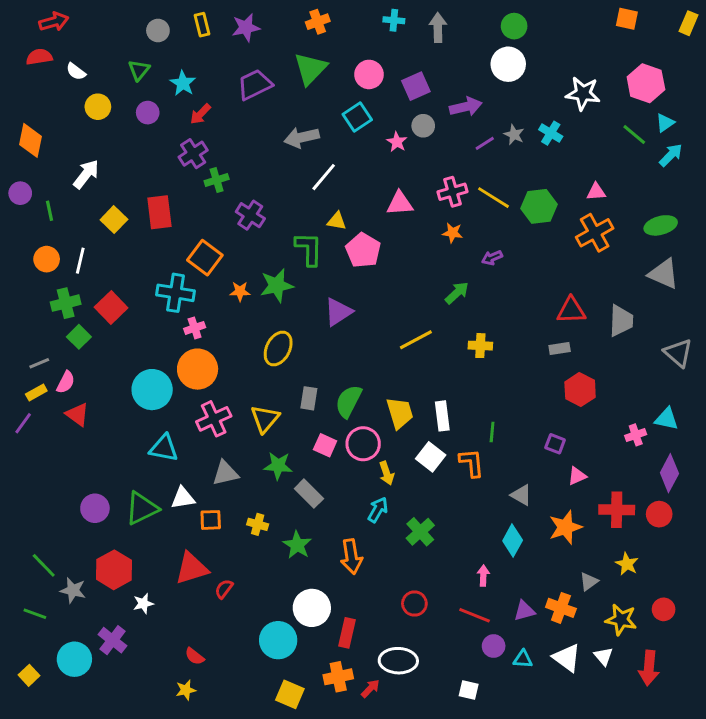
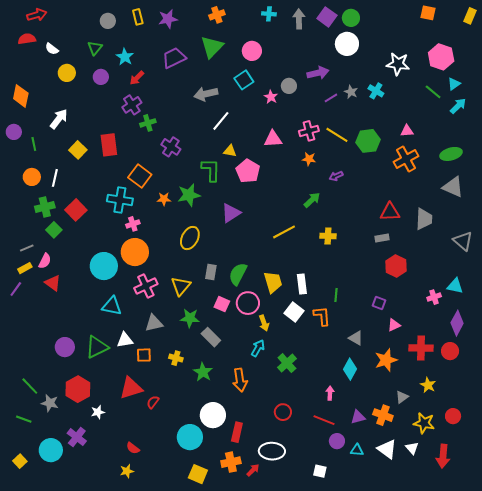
purple square: (416, 86) -> (327, 17), moved, turned -30

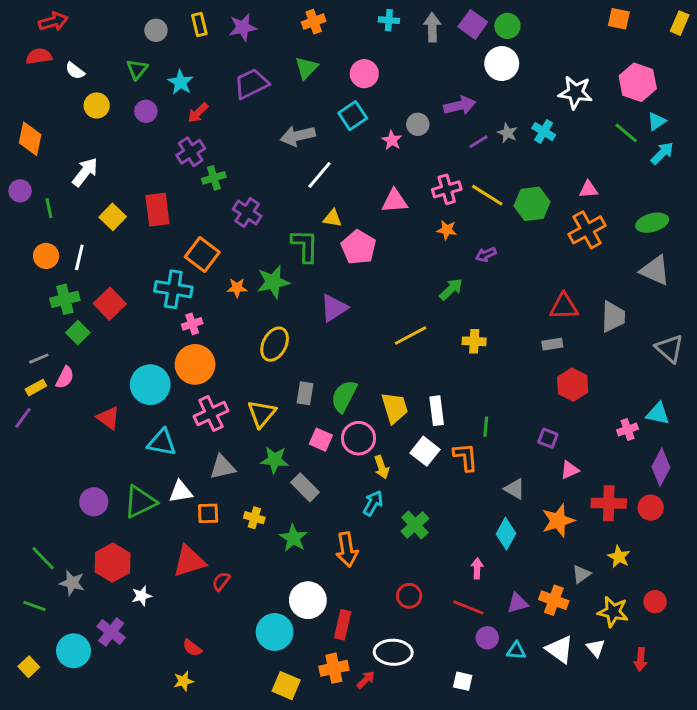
green triangle: (212, 47) -> (306, 68), size x0.7
red triangle: (53, 283) -> (108, 418), moved
red arrow: (443, 456) -> (641, 659), size x0.7

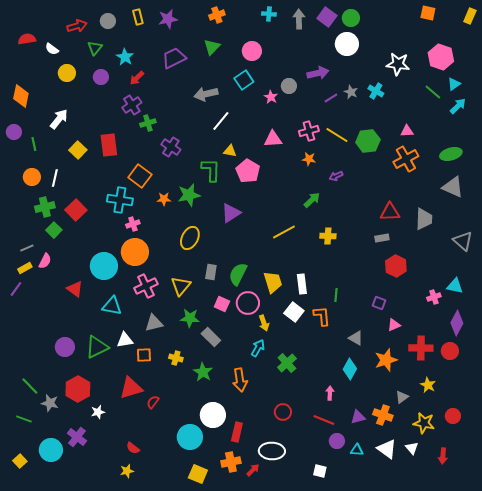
red arrow: (53, 22) -> (77, 26), moved

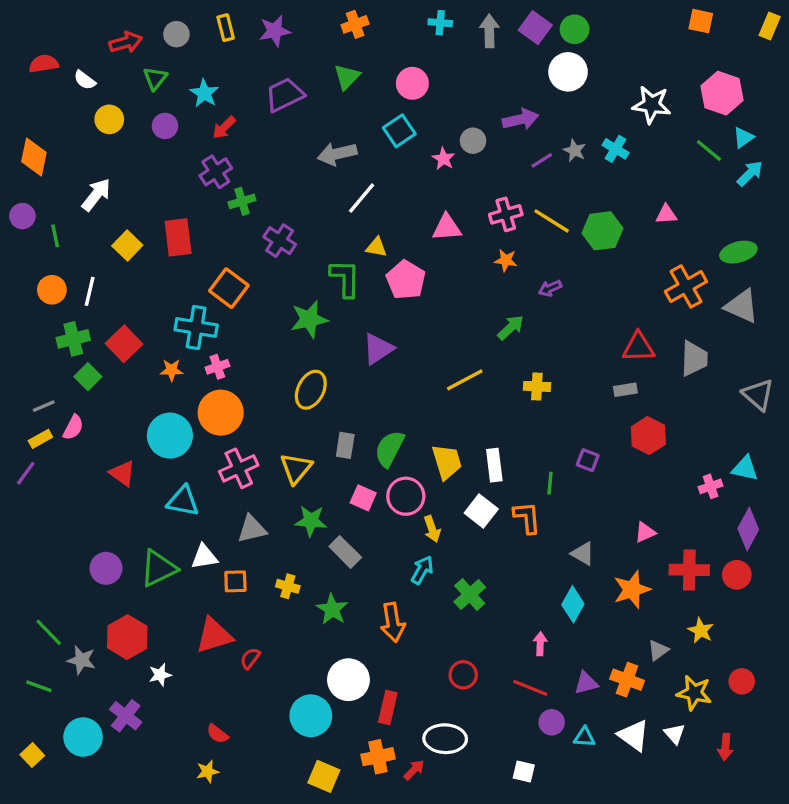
orange cross: (406, 159) -> (686, 286), moved
orange star: (164, 199) -> (172, 370), moved
purple square: (379, 303) -> (588, 460), moved

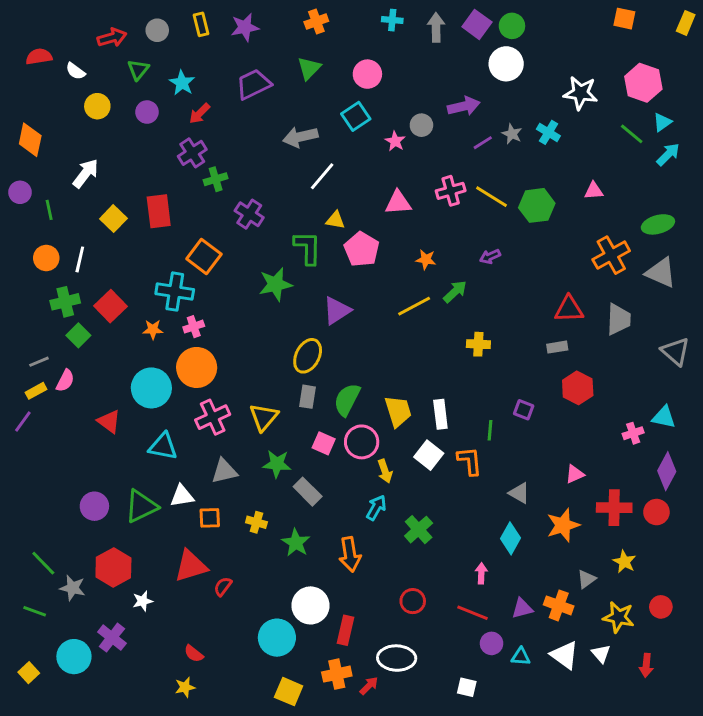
orange star: (506, 260) -> (426, 259), moved
yellow line: (465, 380) -> (414, 306), moved
yellow ellipse: (311, 390) -> (308, 356), moved

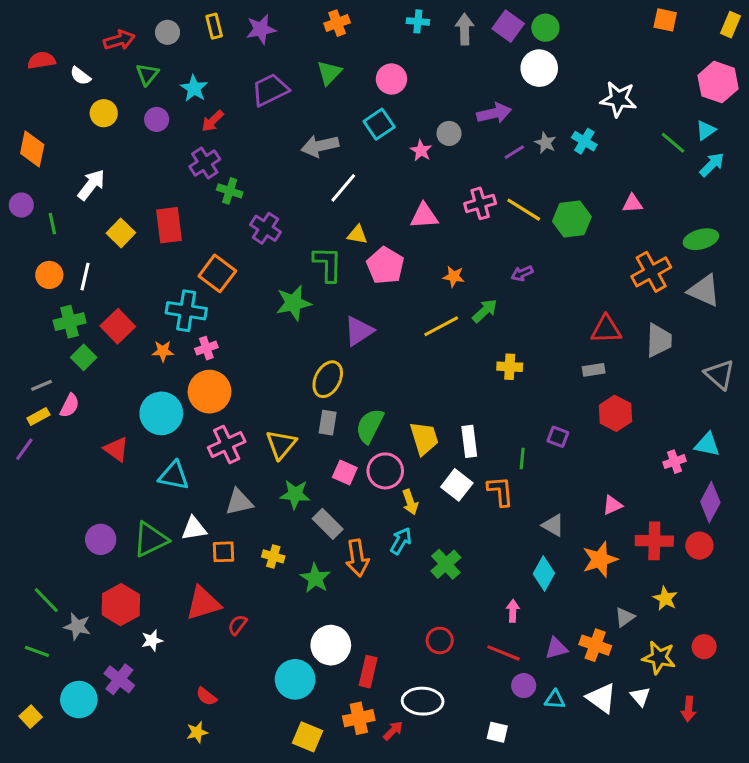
pink hexagon: (643, 83) -> (718, 82), moved
green cross: (216, 179) -> (230, 191), turned 35
orange arrow: (350, 554) -> (357, 558), moved

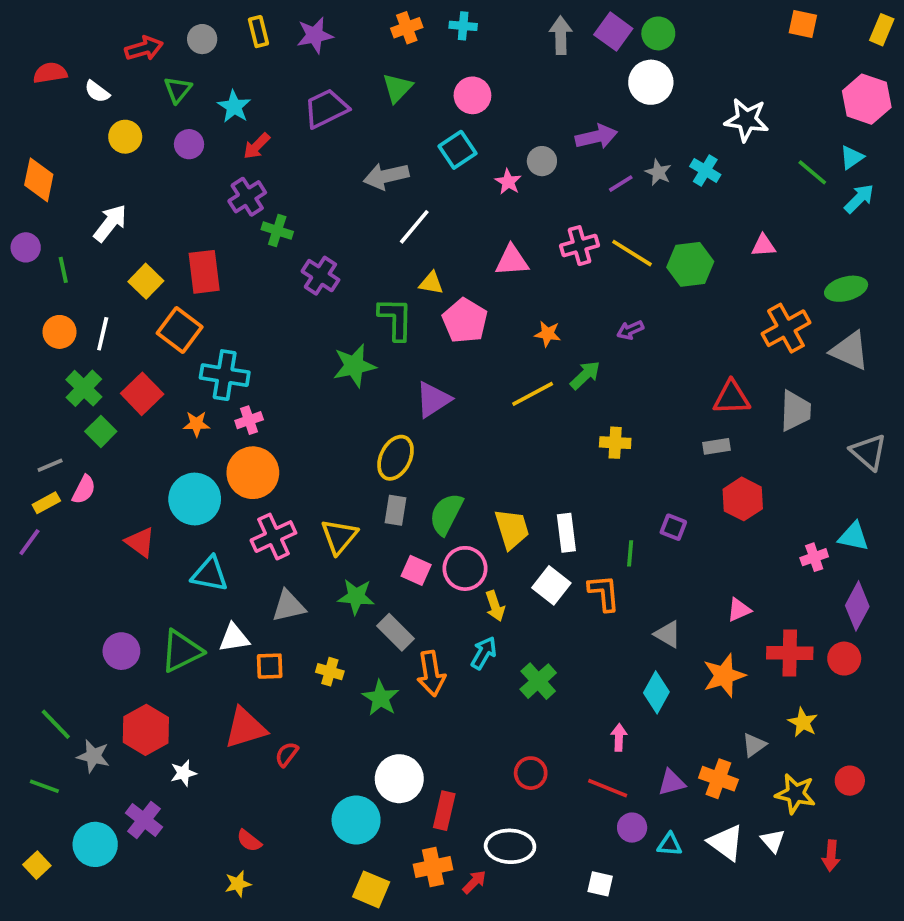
cyan cross: (418, 21) -> (463, 26), moved
orange square: (217, 273) -> (180, 330), moved
green cross: (70, 322) -> (84, 388), turned -32

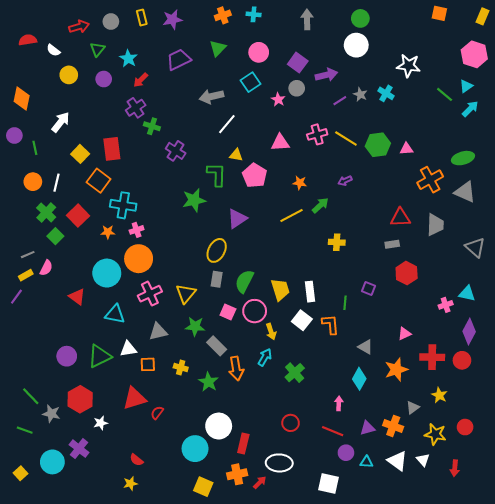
purple square: (613, 32) -> (298, 63), moved
pink triangle: (763, 246) -> (407, 149), moved
white square: (600, 884) -> (329, 483), size x1.5

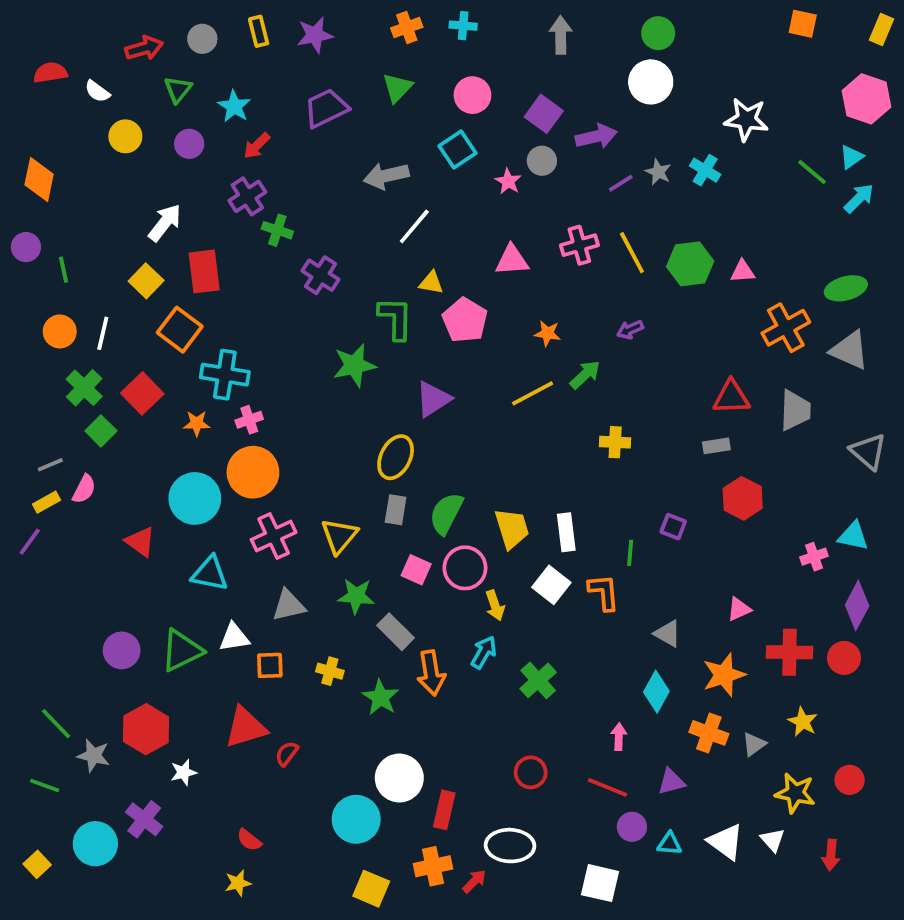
white arrow: (61, 122) -> (165, 223), moved
yellow line: (346, 139) -> (632, 253), turned 30
orange cross: (393, 426) -> (709, 733), moved

